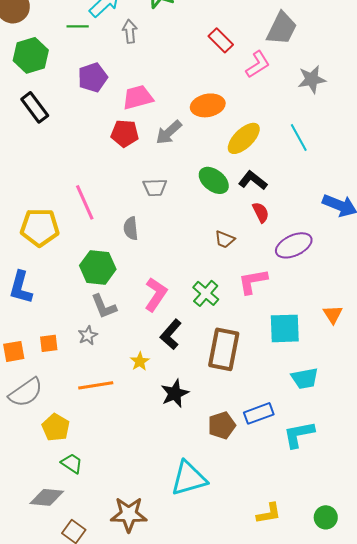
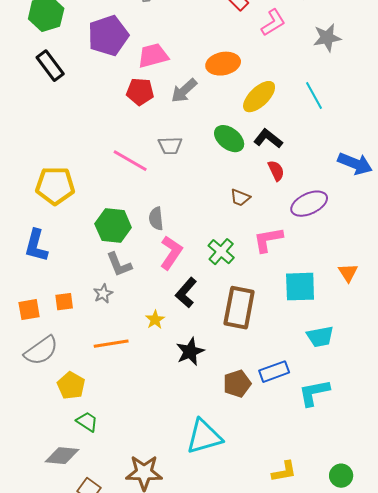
purple pentagon: (93, 77) -> (108, 36), size x1.4
pink line: (85, 202) -> (130, 161), moved, turned -36
gray semicircle: (131, 228) -> (156, 219), moved

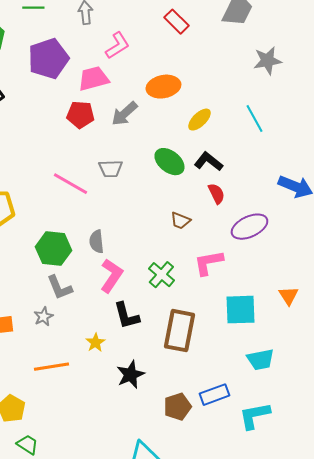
pink L-shape: (273, 23) -> (117, 46), moved
yellow ellipse: (259, 97) -> (199, 120), size x0.7
black L-shape: (186, 293) -> (126, 316), turned -56

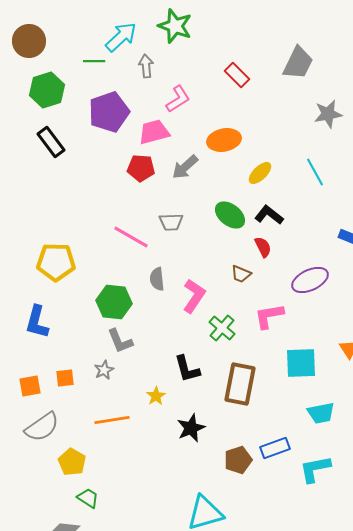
red semicircle: (216, 194) -> (263, 247), moved
gray semicircle: (96, 242) -> (157, 279), moved
pink L-shape: (111, 276) -> (194, 296), moved

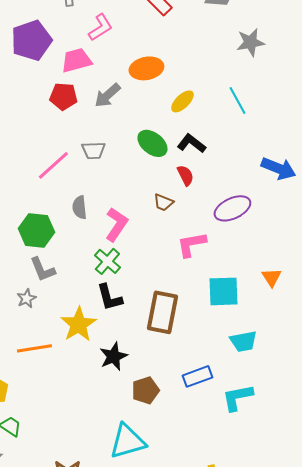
pink line: (131, 237) -> (53, 165), turned -72
green cross: (222, 328) -> (107, 261), moved
yellow star: (156, 396) -> (78, 324), size x1.8
brown pentagon: (238, 460) -> (145, 390), moved

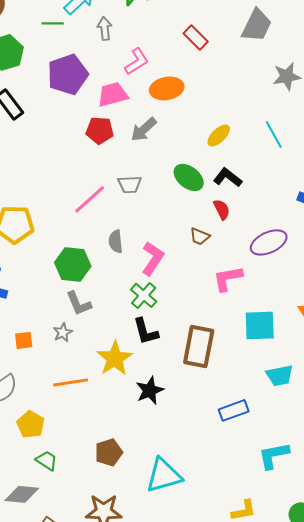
orange ellipse: (146, 68) -> (167, 88), moved
brown pentagon: (145, 390) -> (109, 452), moved
cyan L-shape: (237, 397) -> (274, 455), moved

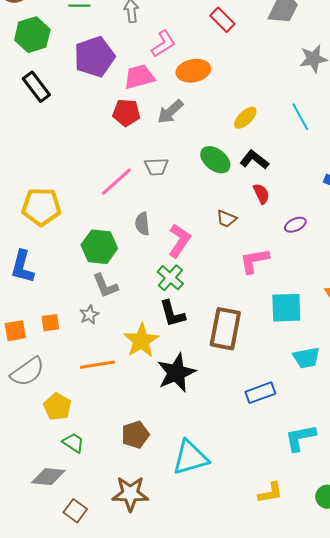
red semicircle: (222, 209) -> (261, 194), moved
purple ellipse: (269, 242) -> (295, 225), size x0.6
black star: (150, 390) -> (176, 373), size x1.4

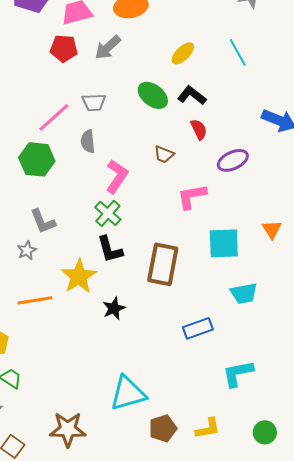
gray semicircle: (142, 224) -> (88, 141), moved
purple ellipse: (295, 225) -> (233, 160), size x1.4
green hexagon: (99, 247) -> (37, 159), moved
black star: (176, 373) -> (114, 308), size x0.6
brown pentagon: (135, 435) -> (163, 428), moved

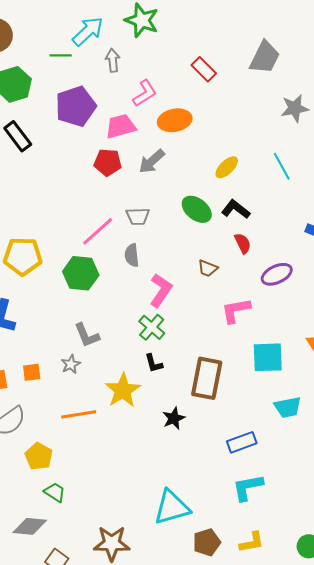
black L-shape: (110, 249) -> (154, 363), size x0.7
black star: (114, 308) -> (174, 418), moved
cyan L-shape: (238, 373) -> (248, 487), moved

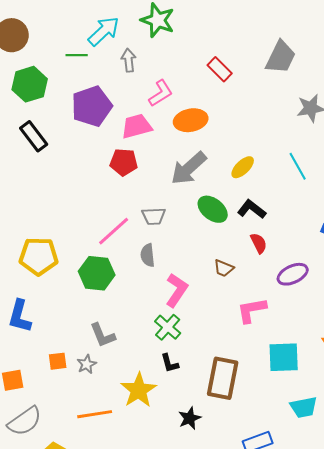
gray arrow: (152, 161) -> (189, 168), moved, size x1.4
orange square: (32, 372) -> (58, 361), moved

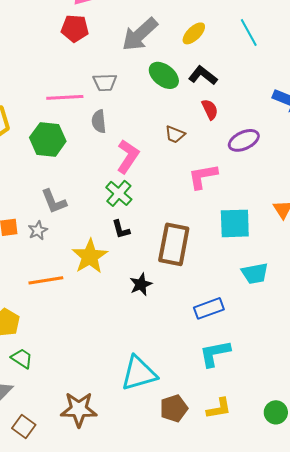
pink line: (114, 231) -> (65, 97), turned 39

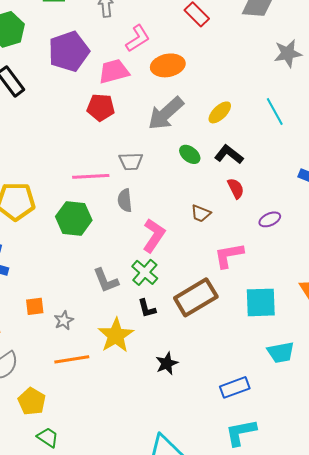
green ellipse: (164, 75) -> (190, 154), size x0.7
purple ellipse: (244, 140) -> (270, 219), size x0.7
gray L-shape: (54, 201) -> (106, 280), moved
gray star: (38, 230) -> (64, 320), moved
brown rectangle: (174, 244) -> (196, 297), moved, turned 48

